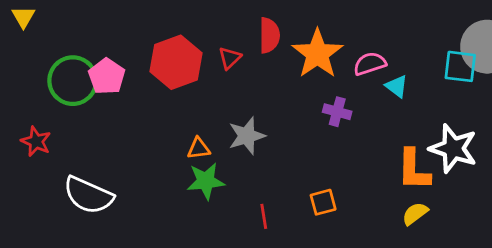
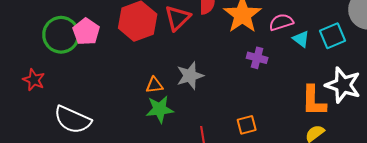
red triangle: (230, 58) -> (177, 18), size x1.5
cyan square: (460, 66) -> (333, 36), moved, turned -30

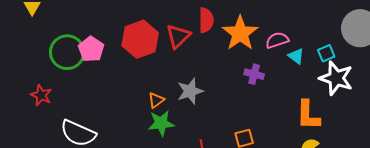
cyan square: (333, 36) -> (326, 53), size x0.7
orange triangle: (154, 85) -> (156, 100), turned -30
white star: (343, 85) -> (336, 78), moved

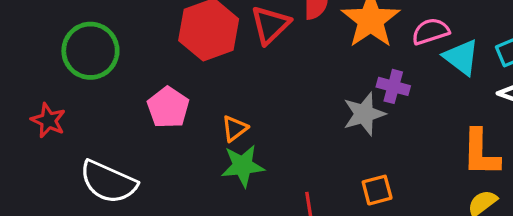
pink pentagon: (91, 49) -> (168, 107), moved
cyan triangle: (296, 56) -> (461, 57), size x1.4
gray star: (190, 91) -> (364, 114), moved

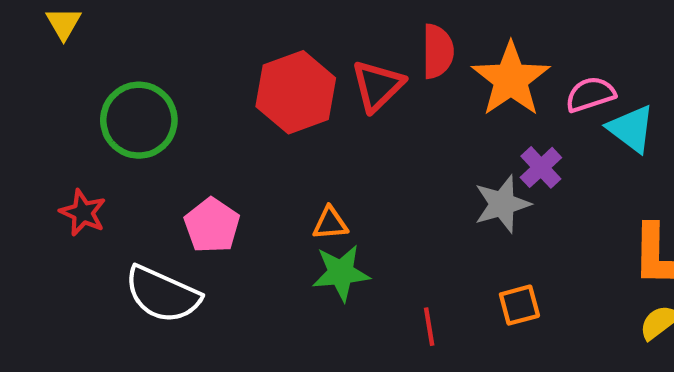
purple cross: (393, 86) -> (541, 167), turned 32
pink pentagon: (168, 107) -> (212, 226), moved
orange triangle: (235, 129) -> (330, 223), turned 32

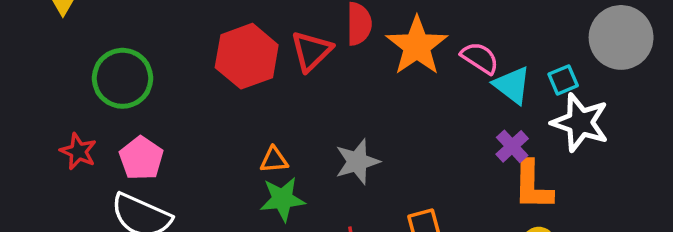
pink semicircle: (590, 94) -> (480, 58), turned 51
purple cross: (541, 167) -> (512, 146), moved
gray star: (502, 204) -> (357, 162), moved
pink pentagon: (212, 226) -> (141, 158), moved

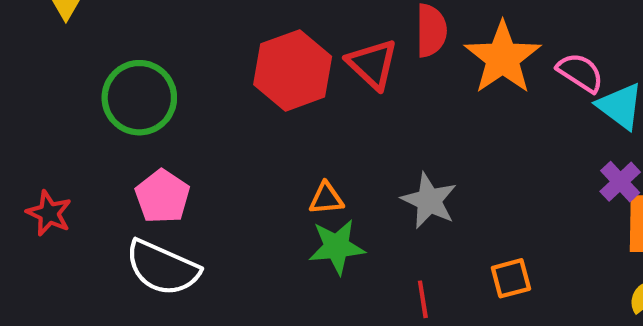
red triangle: (311, 51) -> (372, 64), turned -33
red star: (78, 151) -> (49, 213), moved
gray star: (357, 162) -> (429, 201), turned -30

